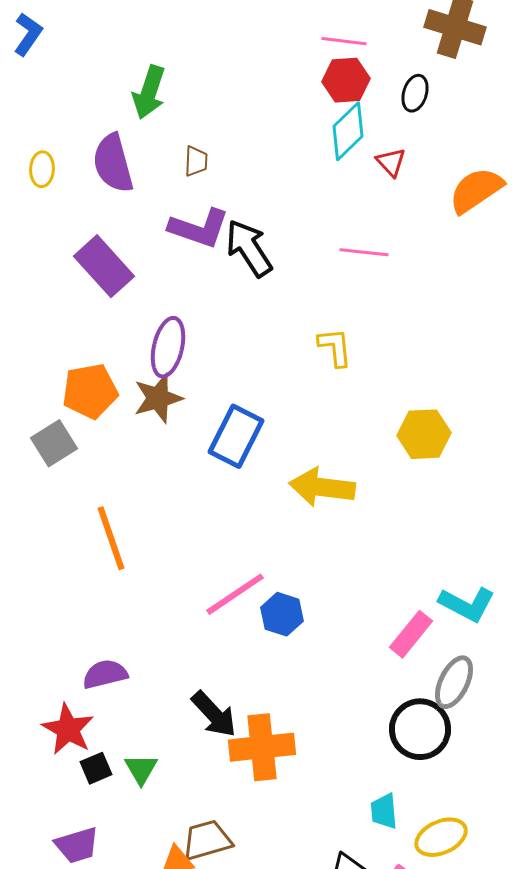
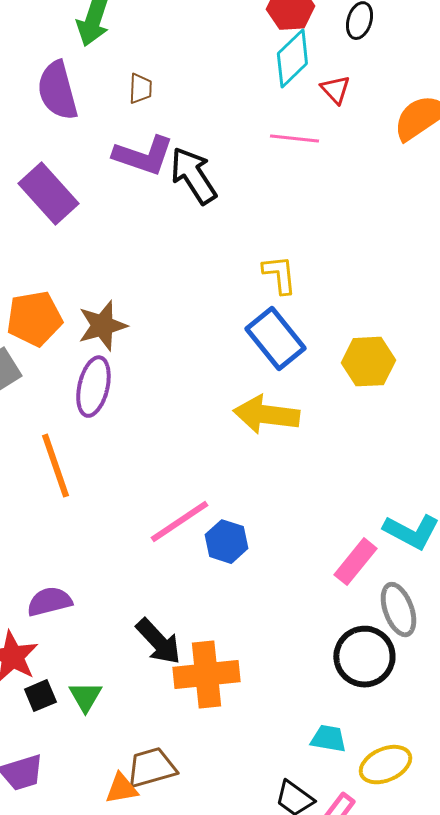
pink line: (364, 252) -> (294, 139), moved
purple ellipse: (168, 347) -> (93, 387), moved
blue rectangle: (236, 436) -> (275, 339), moved, turned -66
gray ellipse: (454, 682) -> (398, 610), turned -46
cyan trapezoid: (384, 811) -> (328, 739), turned 105

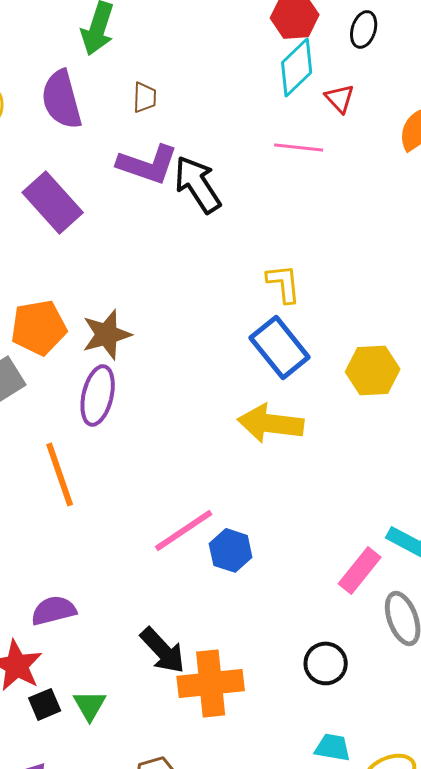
black circle: (364, 657) -> (326, 663), moved, size x0.7

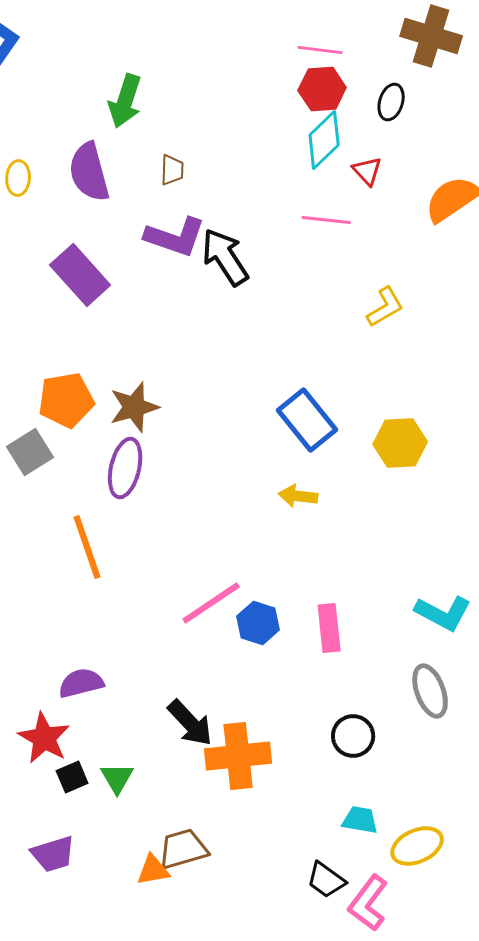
yellow L-shape: (284, 283) -> (385, 307), moved, turned 66
yellow arrow: (271, 423) -> (298, 496), size x0.6
pink rectangle: (360, 570) -> (329, 628), moved, turned -45

